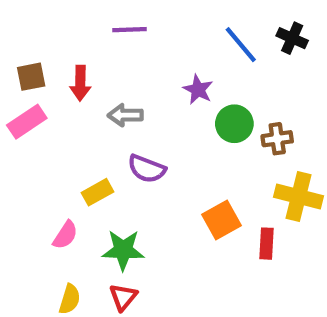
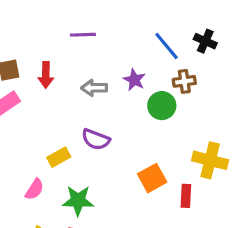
gray arrow: (125, 115) -> (94, 88), moved
brown cross: (277, 139) -> (184, 81), moved

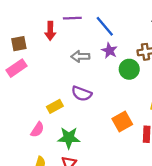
blue line: (167, 46) -> (105, 26), moved
red arrow: (46, 75) -> (50, 31), moved

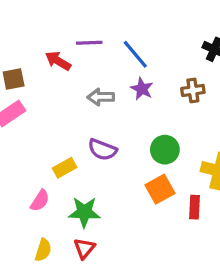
red arrow: (50, 31) -> (58, 61), turned 120
green circle: (129, 69) -> (165, 150), moved

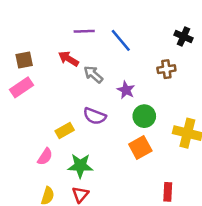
red arrow: (58, 61) -> (69, 59), moved
purple star: (142, 89) -> (126, 90), moved
gray arrow: (101, 97) -> (93, 74), turned 42
red rectangle: (194, 207) -> (168, 192), moved

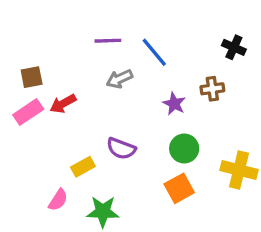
red arrow: (69, 59) -> (63, 104), moved, turned -60
gray arrow: (93, 74) -> (119, 79), moved, turned -66
purple star: (126, 90) -> (174, 104), moved

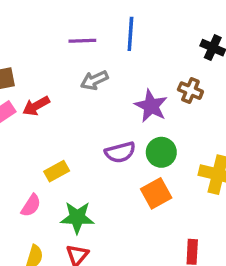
blue line: (154, 52) -> (130, 34), moved, turned 44
brown cross: (212, 89) -> (190, 91), turned 30
purple star: (174, 104) -> (151, 106), size x1.4
purple semicircle: (121, 149) -> (120, 152), moved, turned -36

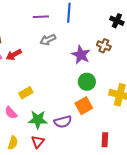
purple semicircle: (120, 152) -> (63, 122), moved
pink semicircle: (31, 205) -> (11, 113), turned 104

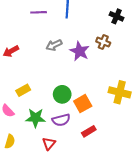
gray arrow: (48, 40) -> (54, 45), moved
green circle: (87, 82) -> (62, 94), moved
red rectangle: (105, 140) -> (89, 131), moved, turned 56
red triangle: (38, 142) -> (49, 144), moved

